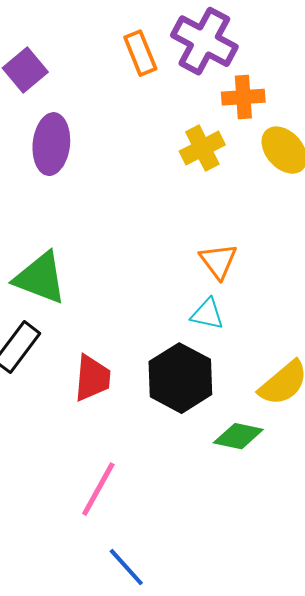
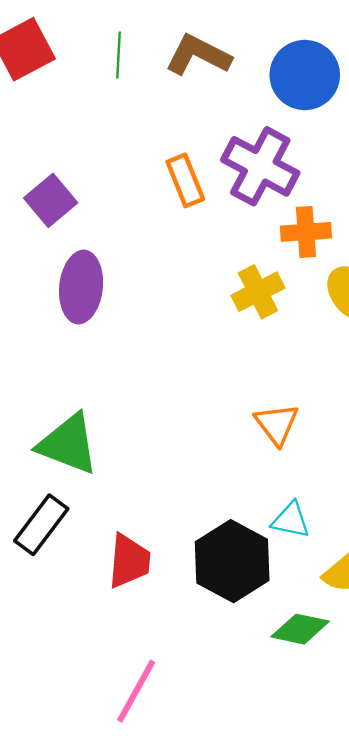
cyan triangle: (207, 314) -> (291, 520), moved

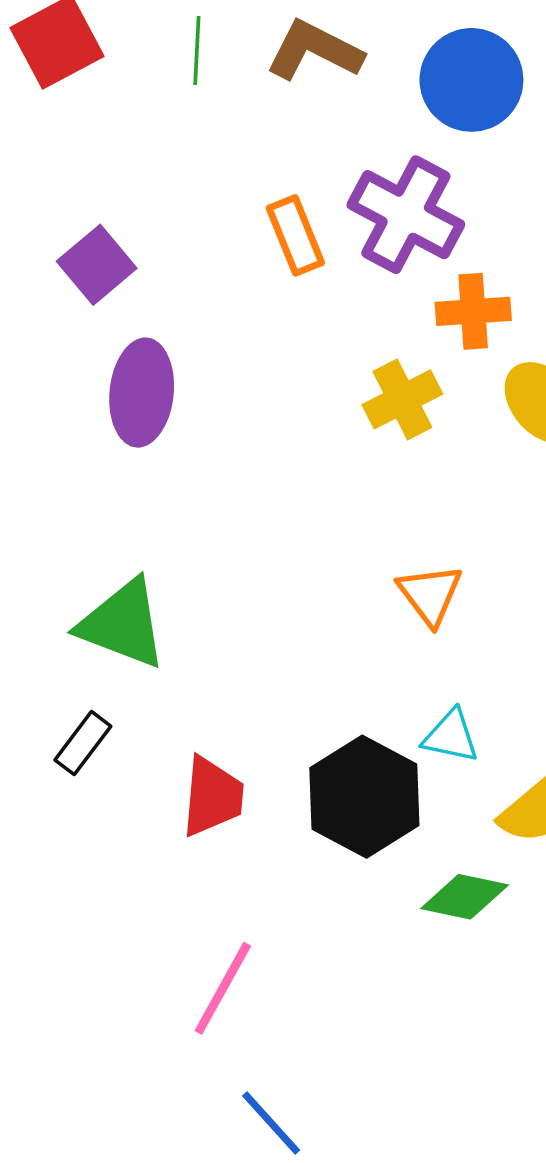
black rectangle: (41, 525) -> (83, 743), size x0.7

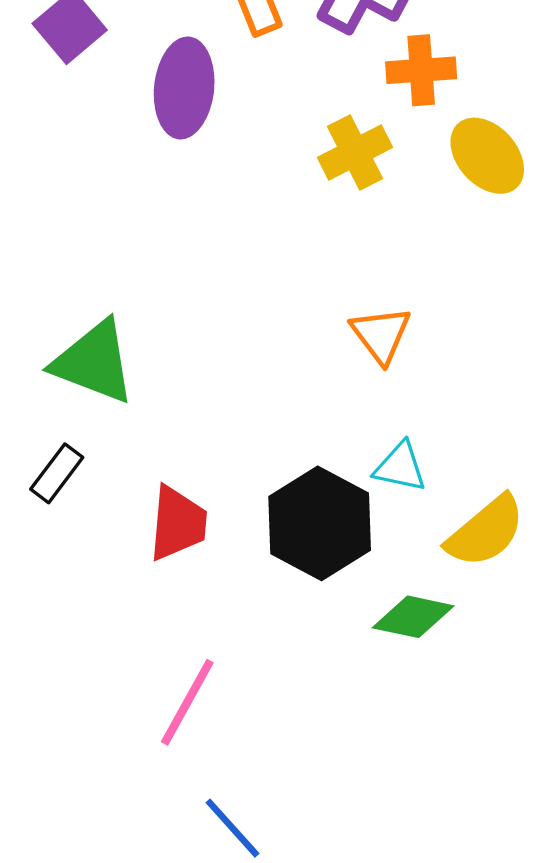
purple ellipse: (142, 393) -> (184, 88), moved

